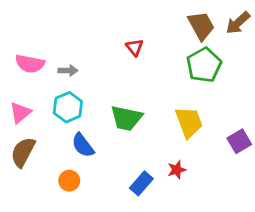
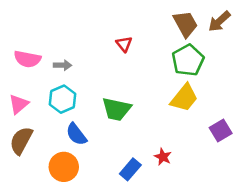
yellow trapezoid: (189, 122) -> (184, 98), moved, turned 60
red star: (177, 170) -> (163, 157), turned -30
orange circle: (69, 181) -> (64, 167), size x1.5

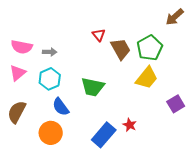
brown trapezoid: (185, 24) -> (121, 49), moved
pink triangle: (19, 104) -> (18, 73), moved
blue rectangle: (130, 169) -> (104, 135), size x1.4

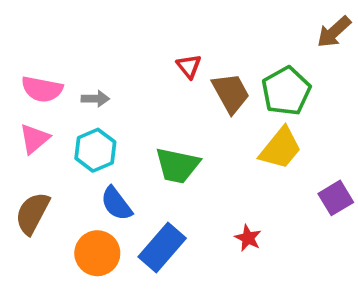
blue rectangle: (104, 135) -> (162, 247), moved

